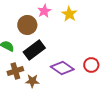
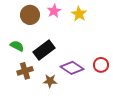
brown circle: (27, 25) -> (30, 15), moved
brown star: (32, 81) -> (50, 81), moved

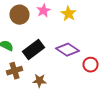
purple diamond: (72, 68) -> (68, 50), moved

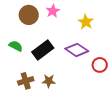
yellow star: (68, 14) -> (86, 22), moved
brown cross: (14, 71) -> (26, 81), moved

